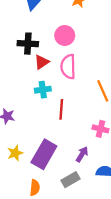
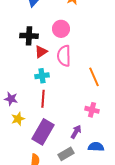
red line: (61, 109) -> (43, 99), moved
yellow star: (15, 153) -> (18, 119), moved

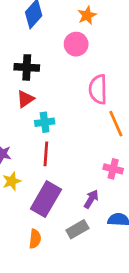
pink circle: (61, 29) -> (76, 44), moved
red triangle: (41, 52) -> (25, 99), moved
pink semicircle: (64, 56) -> (98, 89), moved

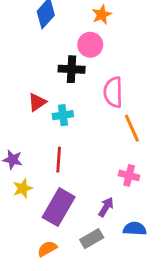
black cross: (27, 67) -> (72, 69), moved
cyan cross: (45, 122) -> (63, 115), moved
orange semicircle: (35, 239) -> (47, 249), turned -126

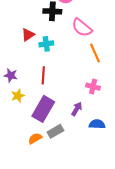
pink semicircle: (113, 92) -> (82, 28), turned -50
gray rectangle: (92, 239) -> (55, 131), moved

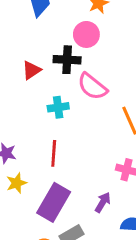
pink semicircle: (82, 28) -> (92, 86), moved
red triangle: (28, 35) -> (31, 70), moved

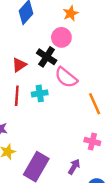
black cross: (67, 60) -> (47, 57), turned 30
red line: (54, 153) -> (17, 96), moved

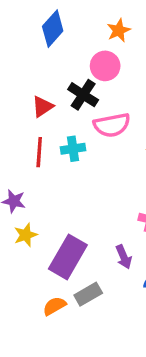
pink semicircle: (66, 77) -> (112, 125), turned -50
purple arrow: (74, 167) -> (124, 257), turned 126

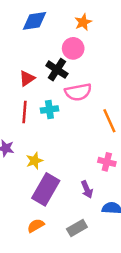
blue diamond: (53, 29) -> (34, 21), turned 40
yellow star: (26, 235) -> (34, 161), moved
gray rectangle: (88, 294) -> (77, 228), moved

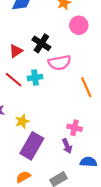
pink circle: (73, 48) -> (79, 25), moved
red line: (24, 112) -> (14, 80), turned -54
pink cross: (107, 162) -> (75, 128), moved

